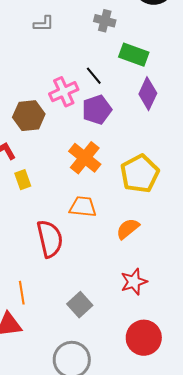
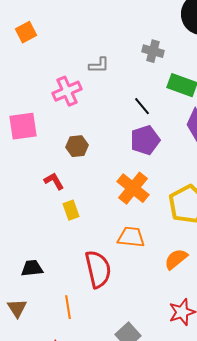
gray L-shape: (44, 24) -> (99, 65), moved
pink cross: (64, 92) -> (67, 91), moved
brown hexagon: (29, 116) -> (77, 146), size x0.7
orange line: (22, 293) -> (68, 307), moved

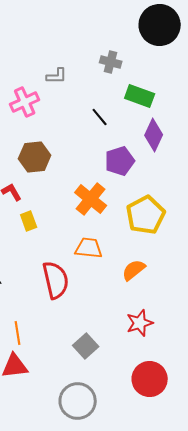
purple pentagon: (145, 140) -> (120, 161), moved
brown hexagon: (77, 146) -> (35, 157), size x1.4
orange line: (68, 307) -> (18, 333), moved

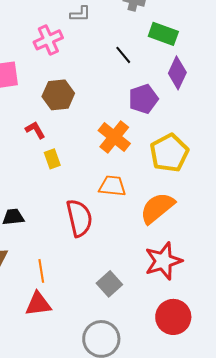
orange semicircle: (134, 270) -> (157, 208), size x1.5
red star: (140, 323) -> (163, 261), size x1.4

